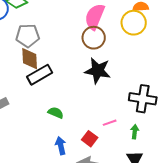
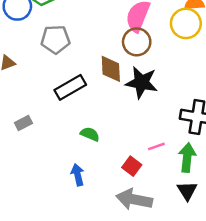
brown diamond: (30, 59) -> (111, 69), moved
green arrow: (135, 132) -> (187, 158), size x1.6
blue arrow: (61, 146) -> (78, 175), moved

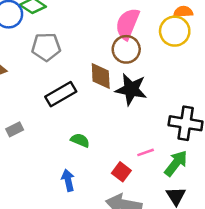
green arrow: (187, 158) -> (176, 163), turned 32

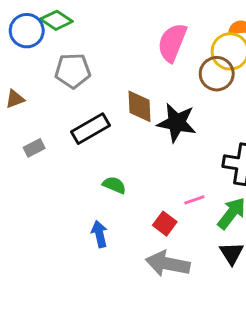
brown circle: (126, 49) -> (217, 74), moved
gray rectangle: (15, 129) -> (34, 148), moved

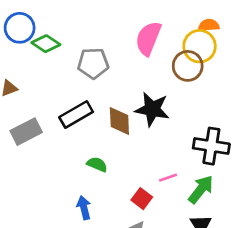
green diamond: (56, 20) -> (46, 44), moved
gray pentagon: (73, 71) -> (93, 63), moved
brown diamond: (140, 106) -> (119, 121), moved
gray rectangle: (34, 148) -> (26, 132), size x1.6

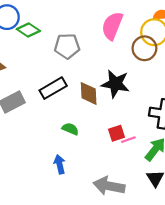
red square: (142, 199) -> (117, 133), moved, turned 35

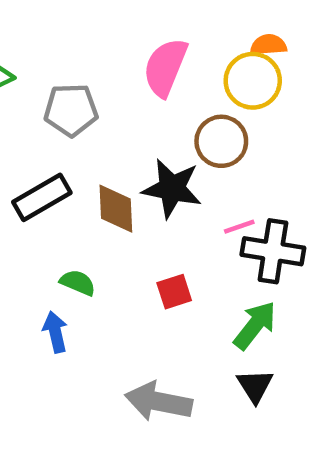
brown circle: (144, 48) -> (221, 141), moved
pink line: (128, 140) -> (239, 227), moved
blue arrow: (60, 164) -> (55, 332), moved

